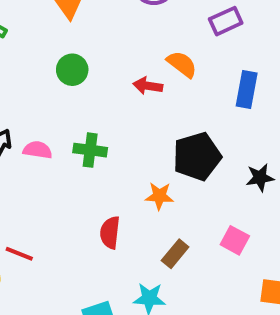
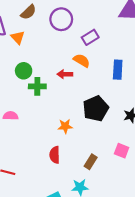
purple rectangle: (226, 21) -> (90, 37), moved
green cross: (90, 150) -> (37, 86), moved
orange star: (159, 196) -> (65, 126), moved

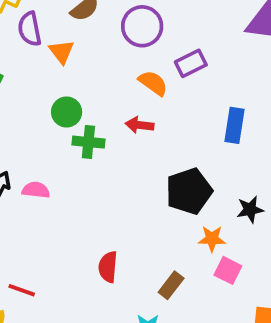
orange semicircle: (82, 60) -> (153, 83), moved
orange star: (65, 126) -> (212, 239), moved

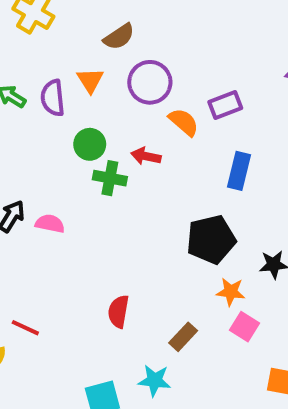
purple circle: (142, 26) -> (150, 82), moved
purple semicircle: (30, 29) -> (53, 98), moved
red arrow: (140, 125) -> (146, 156), moved
blue rectangle: (235, 125) -> (239, 171), moved

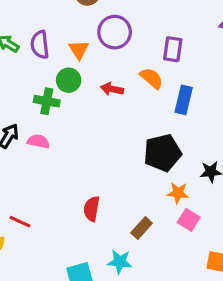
orange triangle: (90, 80) -> (79, 50), moved
purple rectangle: (225, 105) -> (173, 49), turned -60
orange semicircle: (184, 122) -> (151, 78), moved
green cross: (110, 178) -> (47, 101), moved

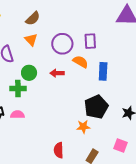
purple circle: (115, 32) -> (62, 44), moved
orange triangle: (79, 50) -> (31, 40), moved
orange star: (178, 193) -> (83, 127), moved

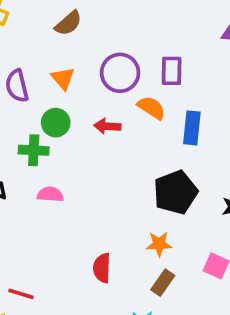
orange triangle: (31, 40) -> (63, 78), moved
pink semicircle: (17, 115) -> (50, 194), moved
orange star: (83, 127) -> (159, 244), moved

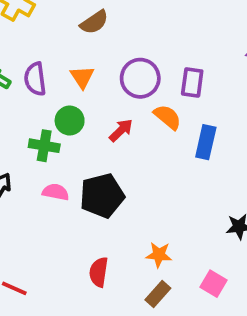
red arrow: (107, 126) -> (121, 130), turned 125
black pentagon: (175, 192) -> (102, 196), moved

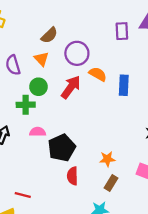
brown semicircle: (94, 22) -> (49, 35), moved
purple rectangle: (192, 82) -> (122, 31), moved
red arrow: (121, 130) -> (71, 87), size x1.5
black pentagon: (102, 196) -> (62, 148), moved

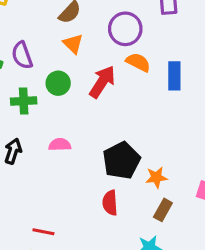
purple circle: (77, 53) -> (125, 29), moved
orange triangle: (41, 59) -> (73, 44), moved
green cross: (26, 105) -> (24, 101), moved
black pentagon: (62, 148) -> (121, 160), moved

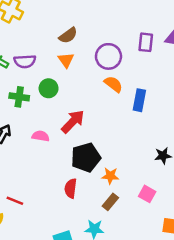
purple semicircle: (22, 55) -> (25, 61), turned -85
red arrow: (102, 82) -> (73, 122), moved

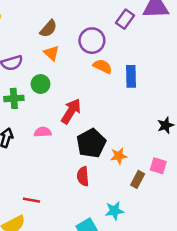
purple rectangle: (146, 42) -> (125, 19), turned 42
brown rectangle: (110, 202) -> (138, 179), moved

